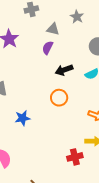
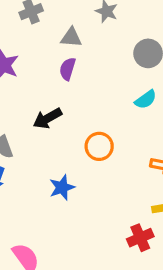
black arrow: (64, 70) -> (47, 118), moved
blue star: (23, 118) -> (62, 187), moved

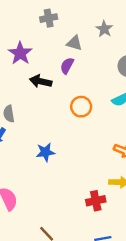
black arrow: (47, 118) -> (41, 81), moved, turned 30
orange circle: (99, 146) -> (81, 107), moved

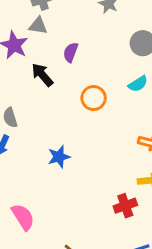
gray triangle: (74, 43) -> (38, 26), moved
black arrow: (41, 81) -> (42, 75), turned 45

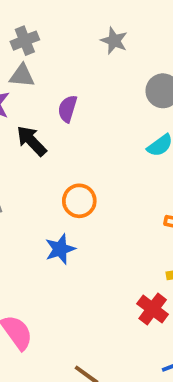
orange circle: (94, 98) -> (79, 201), moved
red cross: (125, 206) -> (153, 309), turned -30

